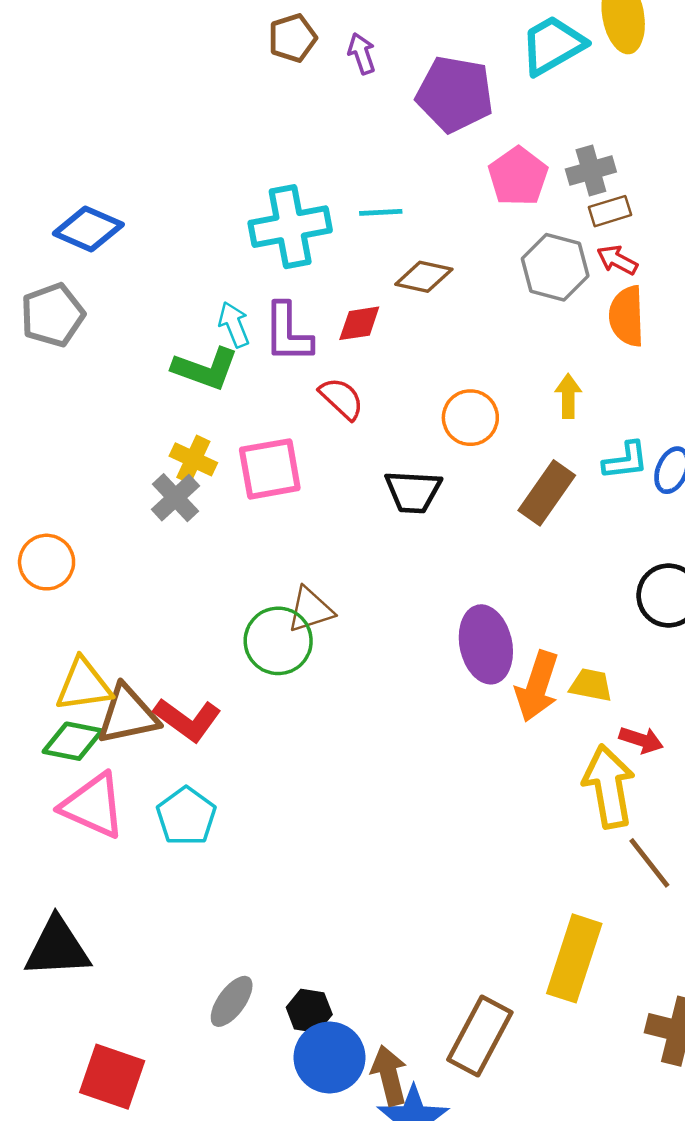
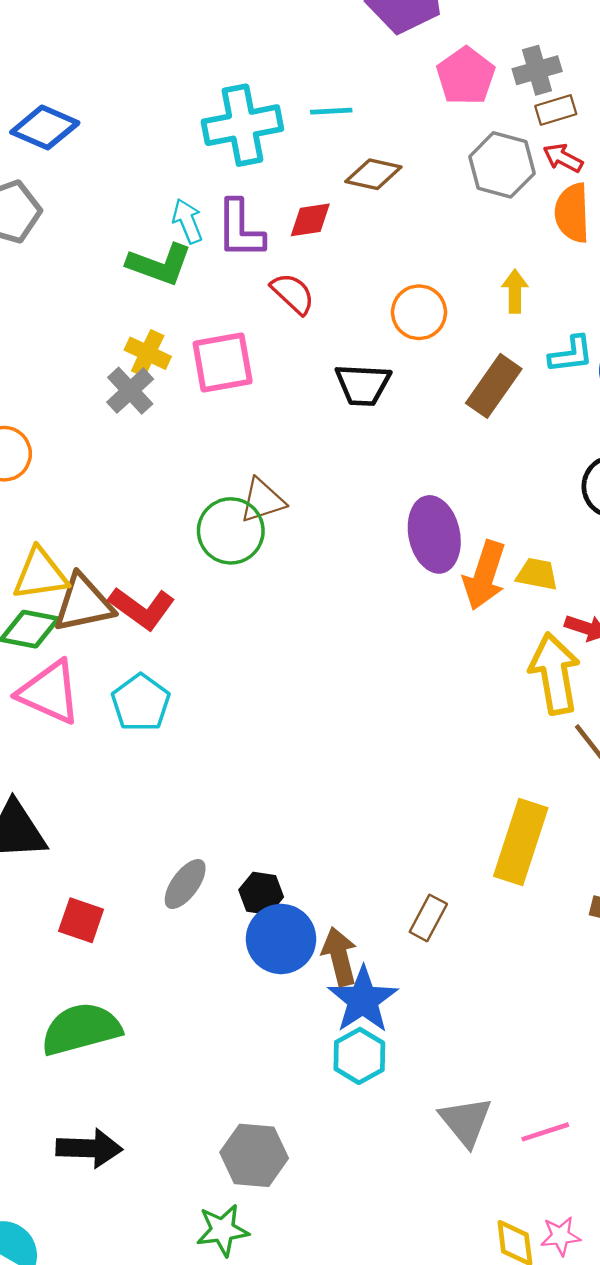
brown rectangle: (480, 1036) -> (428, 918), size x0.6
red square: (112, 1077) -> (81, 920), moved, size x0.7

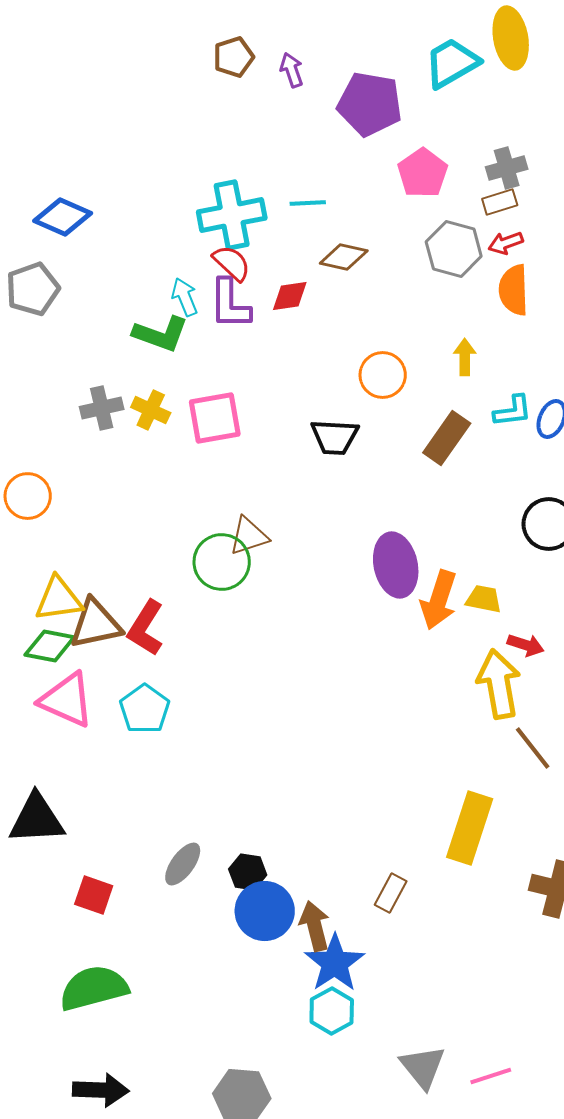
gray cross: (537, 70) -> (507, 168), moved
red arrow: (563, 158) -> (506, 243), turned -48
red semicircle: (293, 294) -> (232, 263), moved
gray cross: (130, 391) -> (102, 408), moved, turned 30
red L-shape: (142, 608) -> (146, 628), turned 86

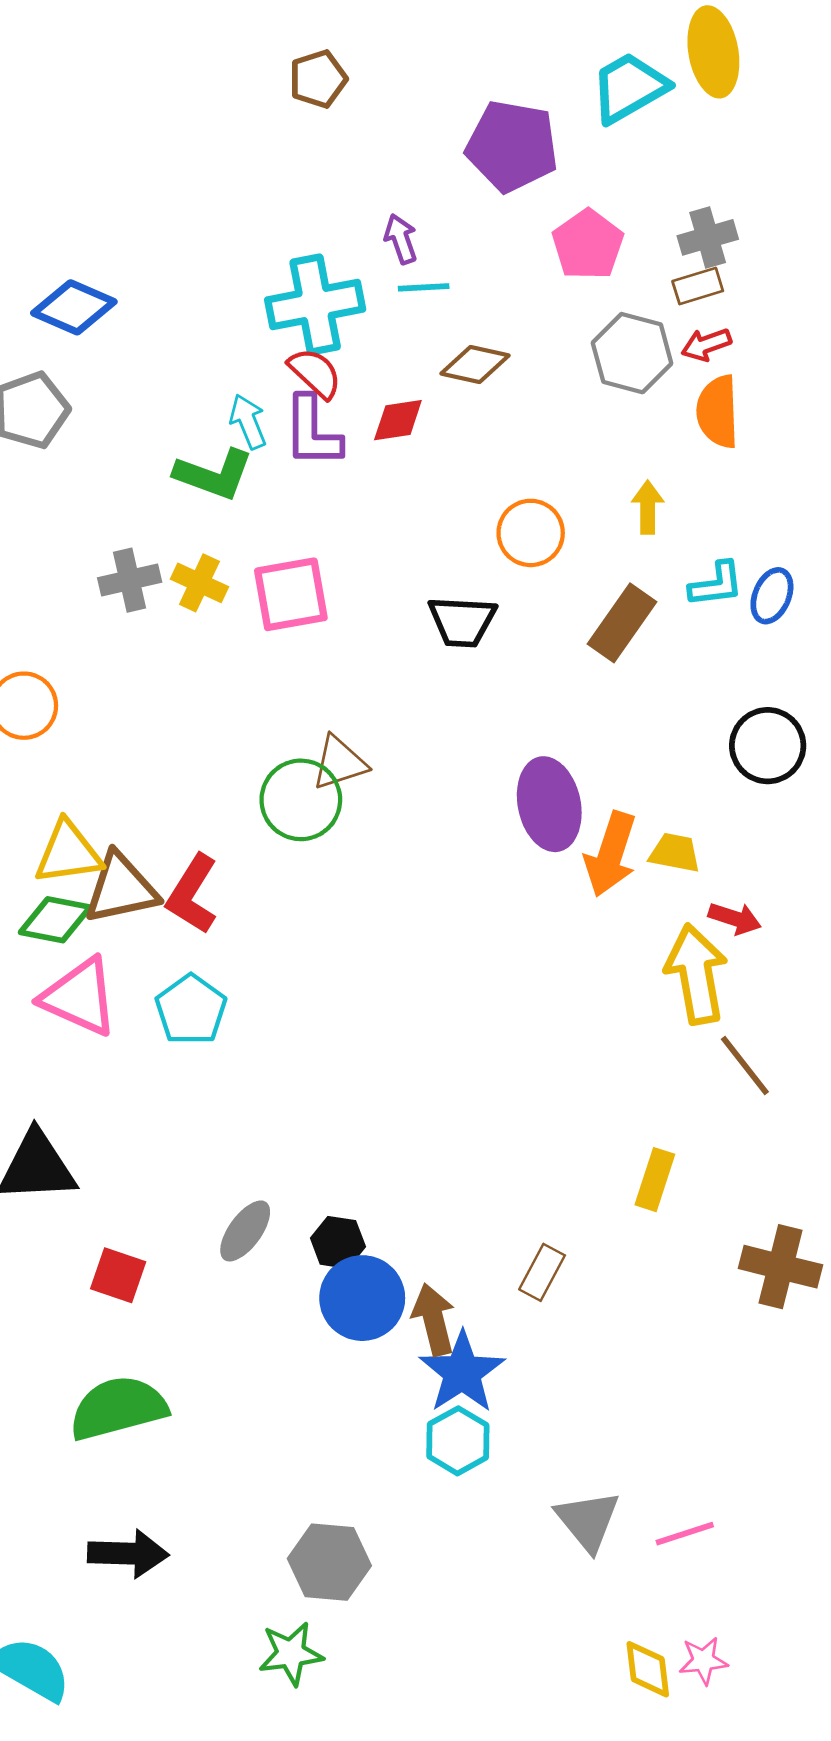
purple arrow: (292, 70) -> (401, 239), moved
yellow rectangle: (470, 828) -> (655, 1180), size x0.6

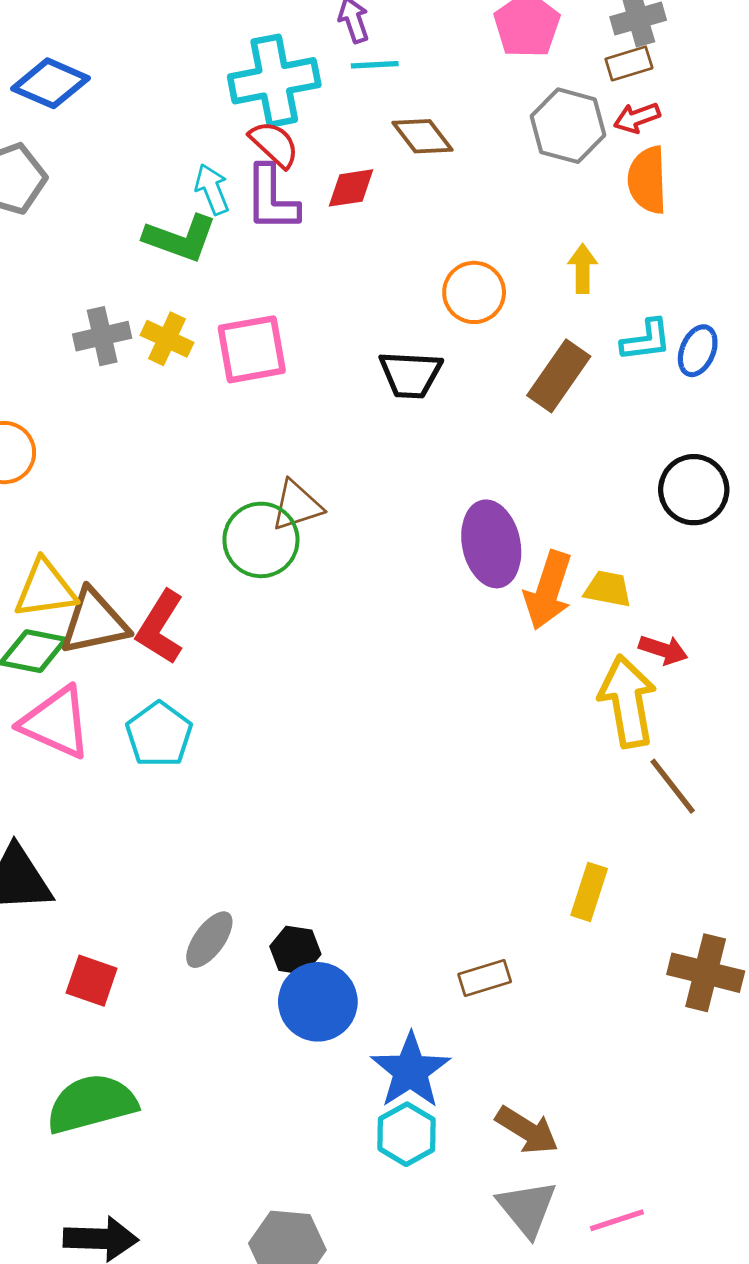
brown diamond: (475, 364) -> (422, 136), turned 40
brown rectangle: (542, 1272) -> (485, 978), turned 45
brown arrow: (434, 1319) -> (527, 1130), moved, turned 136

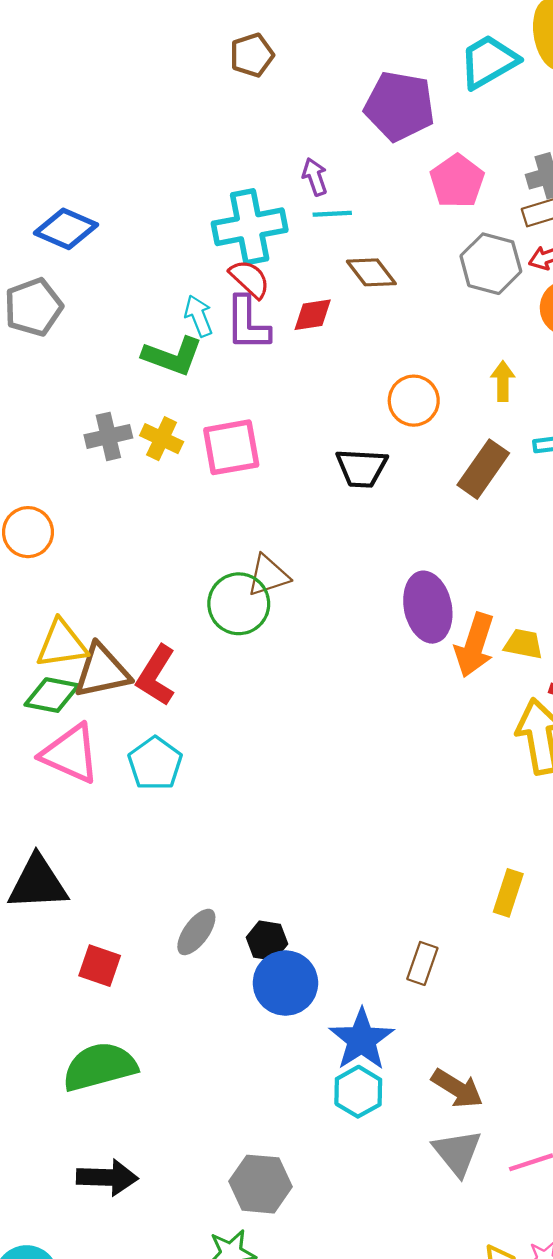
brown rectangle: (485, 978) -> (422, 963), turned -54

